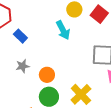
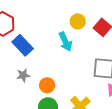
blue rectangle: (20, 36) -> (23, 45), size x1.5

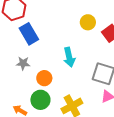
cyan arrow: (65, 42) -> (69, 57), moved

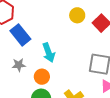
cyan arrow: (69, 57) -> (49, 53), moved

